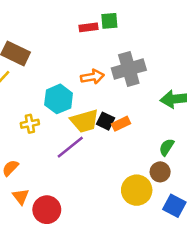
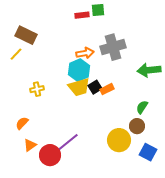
cyan hexagon: (59, 99) -> (79, 70), moved
black square: (105, 121) -> (95, 87), turned 32
purple line: (70, 147) -> (68, 142), moved
orange triangle: (21, 197) -> (30, 145), turned 32

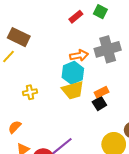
green square: (98, 10) -> (100, 12), moved, turned 32
red rectangle: (82, 15) -> (76, 17), turned -32
black square: (95, 87) -> (99, 103), moved

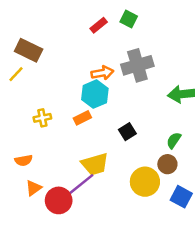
yellow trapezoid: (73, 90) -> (95, 164), moved
orange rectangle: (101, 92) -> (82, 118), moved
orange semicircle: (15, 127) -> (24, 160), turned -144

